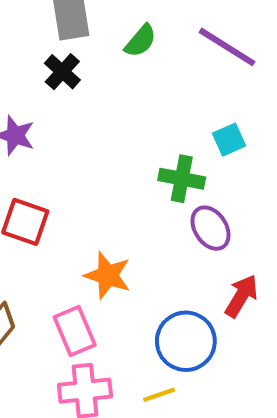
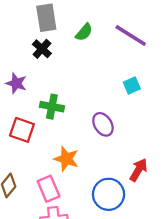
green cross: (182, 179) -> (52, 107), moved
purple ellipse: (211, 228) -> (103, 124), moved

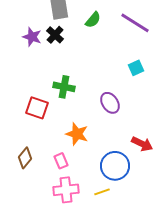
purple star: (16, 83) -> (32, 37), moved
red arrow: (138, 170) -> (142, 144), turned 85
pink rectangle: (49, 189) -> (61, 161), size x0.7

